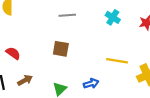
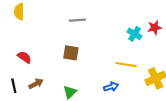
cyan cross: (113, 17) -> (134, 34), moved
blue arrow: (91, 83) -> (111, 87), moved

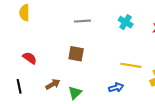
cyan cross: (134, 34) -> (126, 22), moved
brown arrow: (36, 84) -> (53, 84), moved

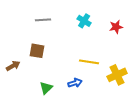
brown arrow: (53, 84) -> (13, 66), moved
green triangle: (75, 93) -> (46, 88), moved

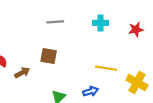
cyan cross: (84, 21) -> (101, 23), turned -32
yellow cross: (117, 75) -> (137, 83), turned -36

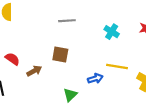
cyan cross: (101, 23) -> (112, 32), moved, turned 32
blue arrow: (91, 91) -> (95, 78), moved

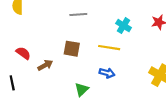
yellow line: (117, 67) -> (109, 48), moved
blue arrow: (95, 78) -> (107, 73), turned 32

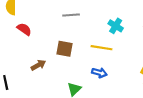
red semicircle: (23, 53) -> (24, 29), moved

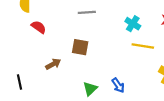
yellow line: (102, 48) -> (143, 46), moved
blue arrow: (99, 73) -> (118, 85), moved, turned 40

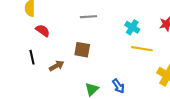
black line: (20, 82) -> (32, 57), moved

